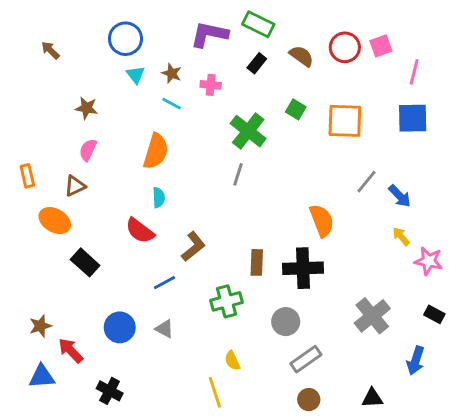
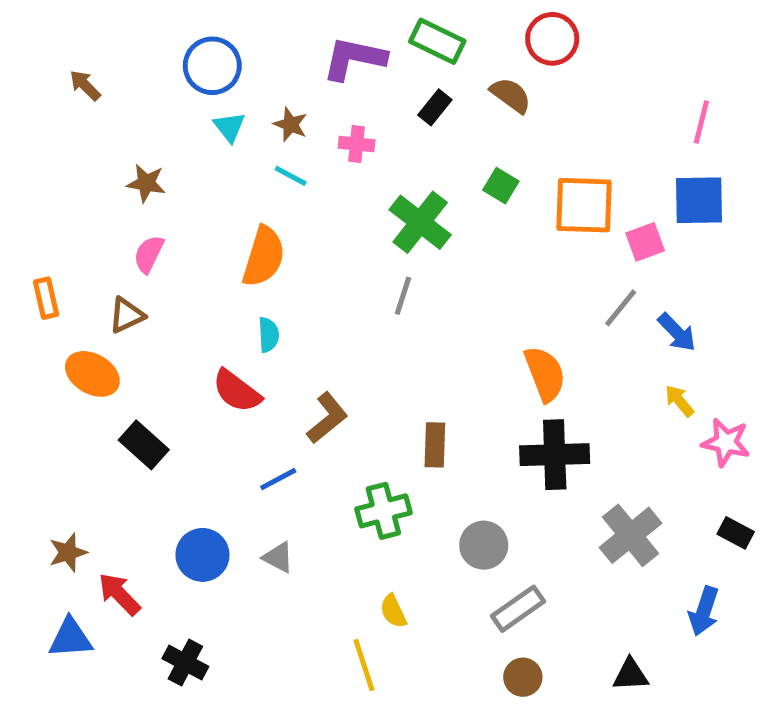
pink square: (381, 46) -> (645, 242), moved
red circle: (345, 47) -> (552, 39), moved
black cross: (303, 268) -> (555, 455), moved

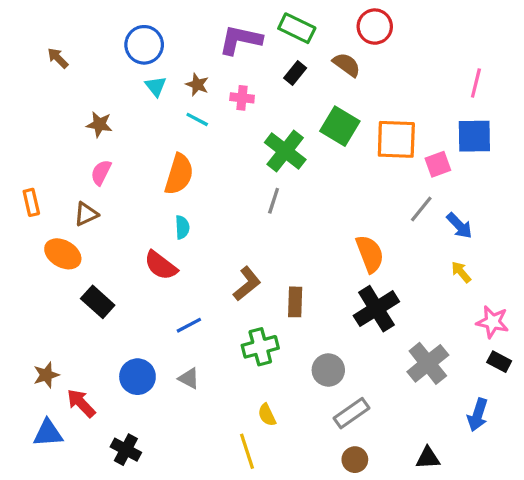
green square: (501, 186) -> (340, 126), size x1.6
brown L-shape: (327, 418) -> (247, 284), moved
pink star: (726, 442) -> (493, 322), moved
black cross: (555, 455) -> (376, 309), turned -30

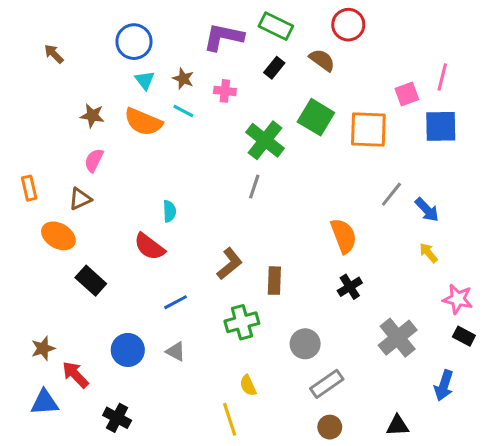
pink square: (438, 164) -> (407, 94), moved
orange semicircle: (179, 174) -> (143, 122), moved, turned 96
black cross: (376, 309) -> (350, 287), size x0.6

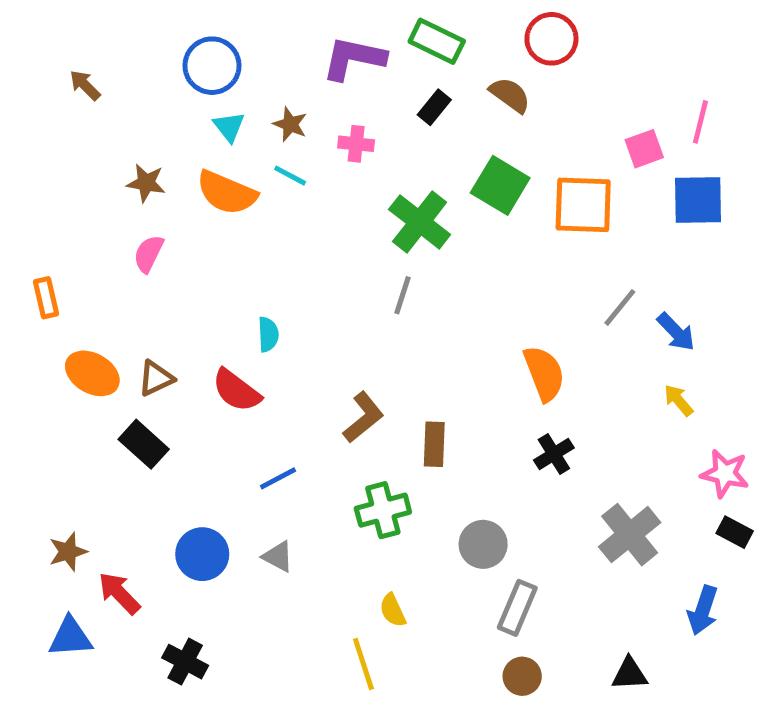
brown triangle: (80, 199) -> (156, 378), moved
gray rectangle: (327, 384) -> (517, 608), turned -32

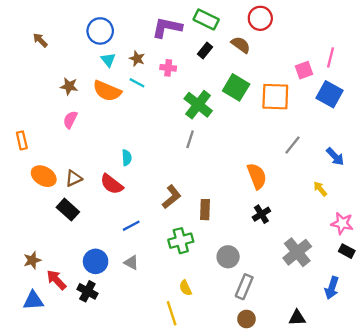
blue square: (698, 200) -> (329, 94), turned 30
blue arrow: (676, 332) -> (335, 157), moved
black cross: (185, 662) -> (87, 291), moved

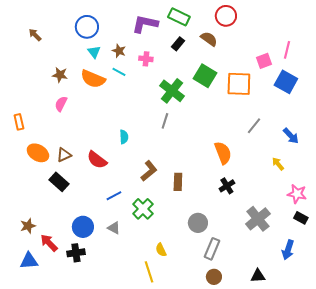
cyan semicircle: (127, 158) -> (124, 137), moved
green cross: (181, 241) -> (143, 209), moved, turned -30
black cross: (87, 291) -> (76, 253), turned -36

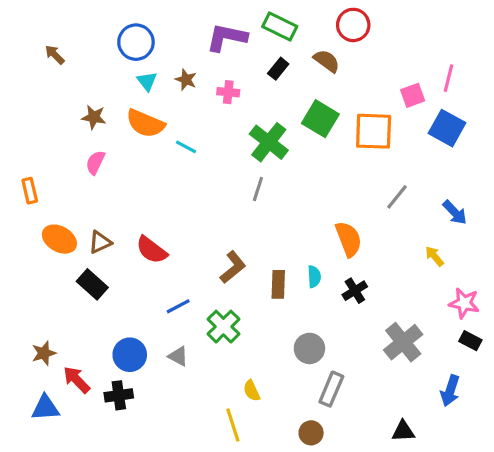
cyan line: (119, 72) -> (186, 147), moved
cyan semicircle: (124, 137) -> (314, 277), moved
brown circle: (214, 277) -> (311, 433), moved

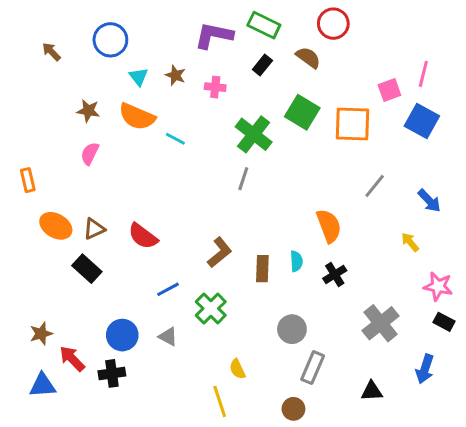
blue circle: (136, 42) -> (110, 40), moved
black triangle: (403, 431) -> (372, 391), moved

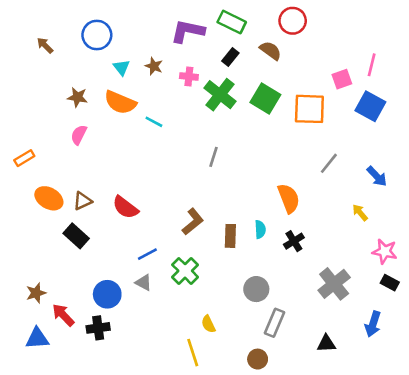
green cross: (254, 134) -> (220, 95), moved
orange rectangle: (28, 180) -> (24, 158), turned 72
gray triangle: (168, 337) -> (144, 283), moved

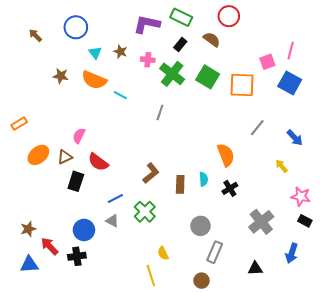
pink semicircle: (79, 135) -> (79, 136), moved
gray line: (214, 157) -> (160, 112), moved
orange ellipse: (49, 198) -> (38, 155), turned -70
black rectangle: (76, 236) -> (76, 181), moved, turned 66

